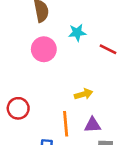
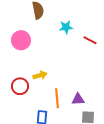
pink circle: (44, 49) -> (21, 40), moved
yellow arrow: (84, 94) -> (40, 75), moved

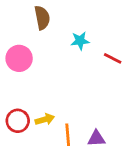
yellow arrow: (40, 75) -> (45, 119), moved

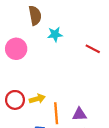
cyan star: (80, 41) -> (55, 34), moved

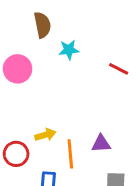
red circle: (15, 100) -> (16, 154), moved
purple triangle: (79, 114) -> (101, 144), moved

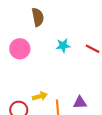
cyan star: (69, 50) -> (63, 46), moved

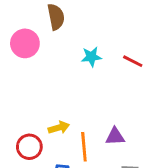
pink circle: (20, 49) -> (25, 43), moved

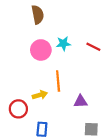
pink circle: (25, 43) -> (41, 50), moved
orange line: (84, 147) -> (58, 81), moved

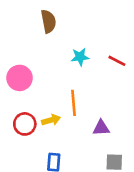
pink circle: (41, 50) -> (20, 78), moved
red circle: (18, 109) -> (25, 124), moved

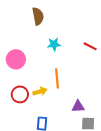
cyan star: (80, 57) -> (54, 44), moved
purple triangle: (101, 128) -> (78, 106), moved

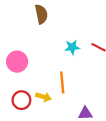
cyan star: (54, 44) -> (72, 47), moved
yellow arrow: (40, 91) -> (44, 97), turned 32

